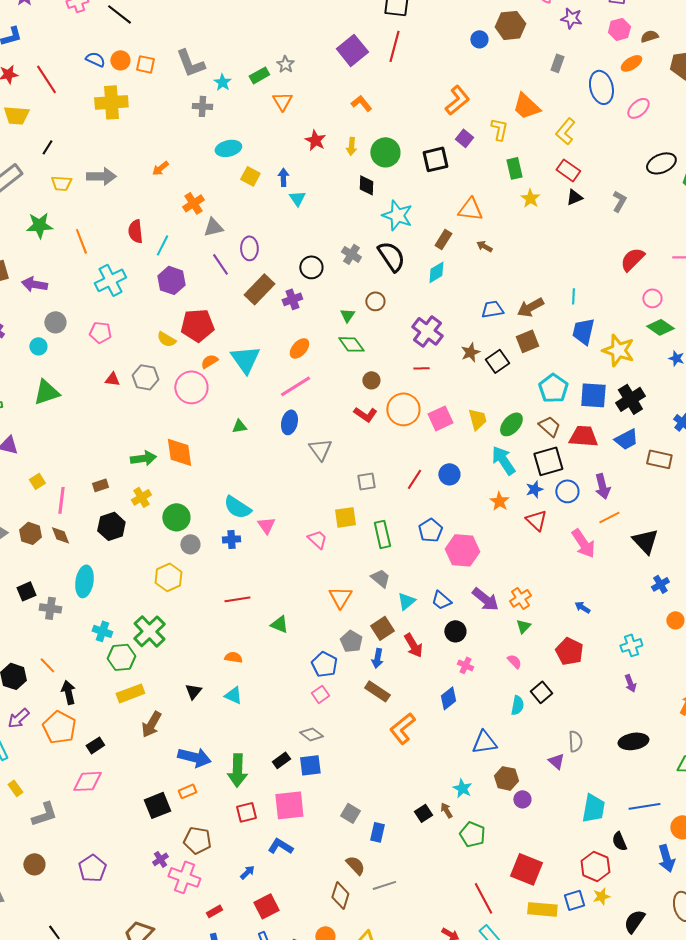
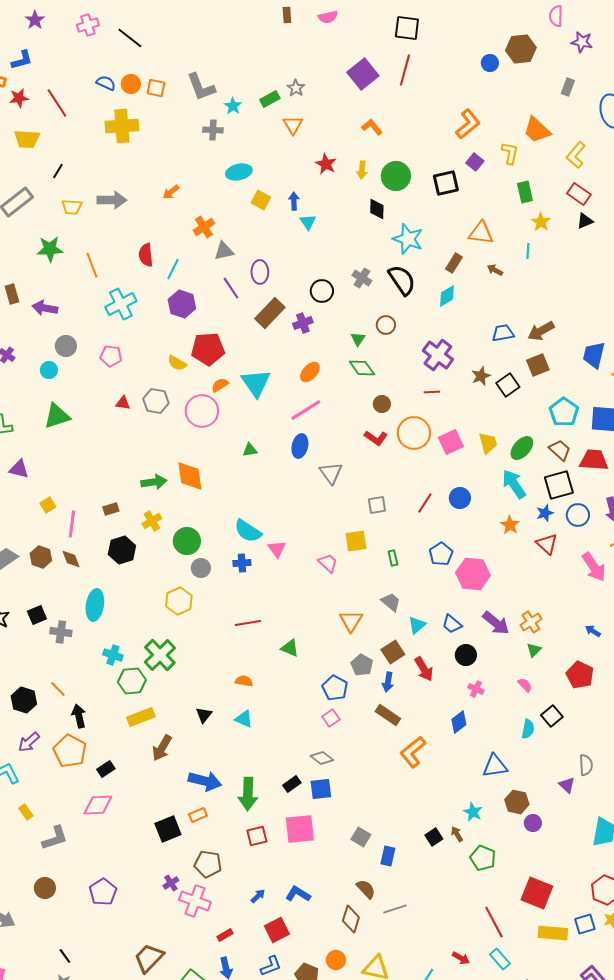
cyan line: (573, 296) -> (528, 251), moved
green rectangle: (382, 534) -> (393, 558), size x0.6
blue L-shape: (280, 846) -> (298, 894), moved

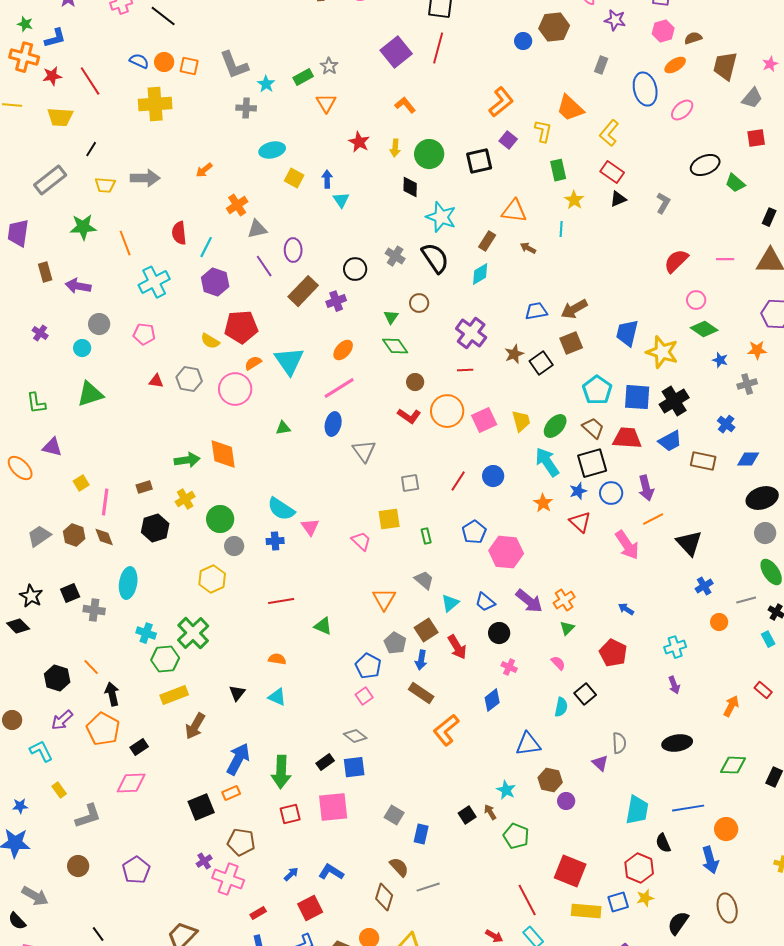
blue arrow: (205, 781) -> (238, 759), turned -76

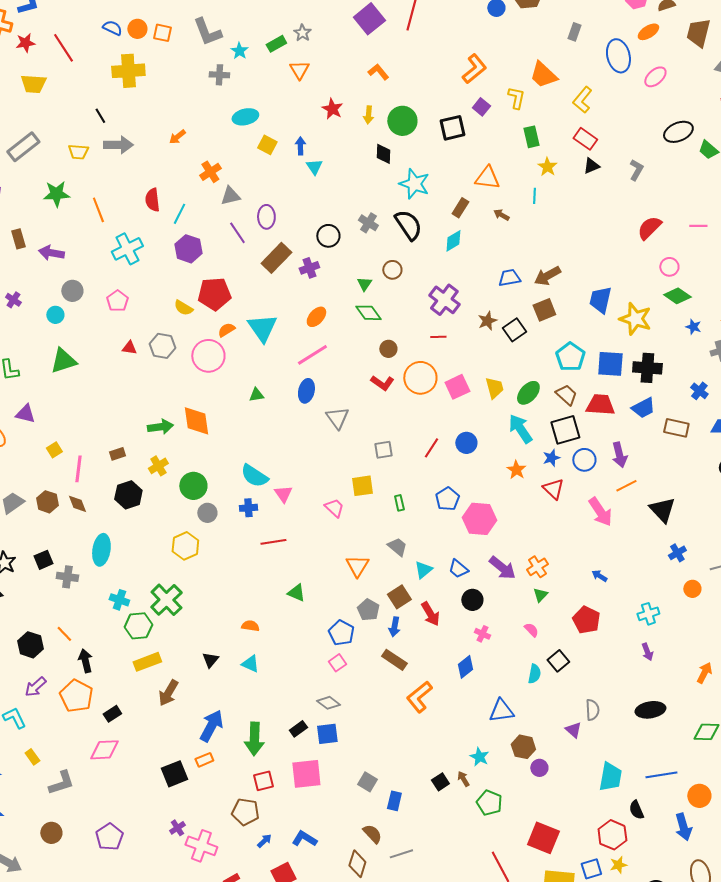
black line: (91, 149) -> (100, 116), moved, turned -63
pink pentagon: (144, 334) -> (117, 301), turned 30
black cross: (674, 401) -> (647, 368), turned 36
red line: (281, 601) -> (273, 542), moved
brown pentagon: (241, 842) -> (245, 812), moved

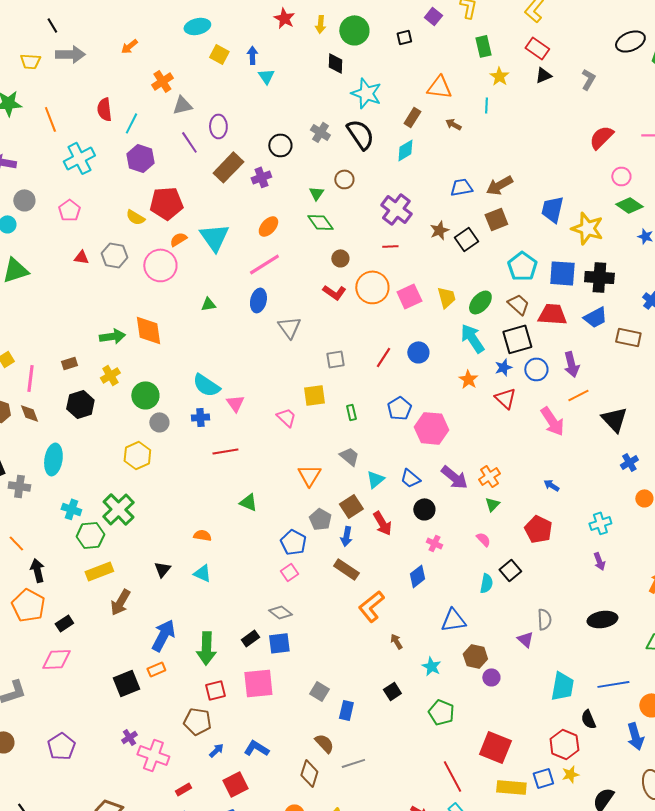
black square: (452, 128) -> (404, 37), size x0.6
brown arrow: (463, 779) -> (396, 641), moved

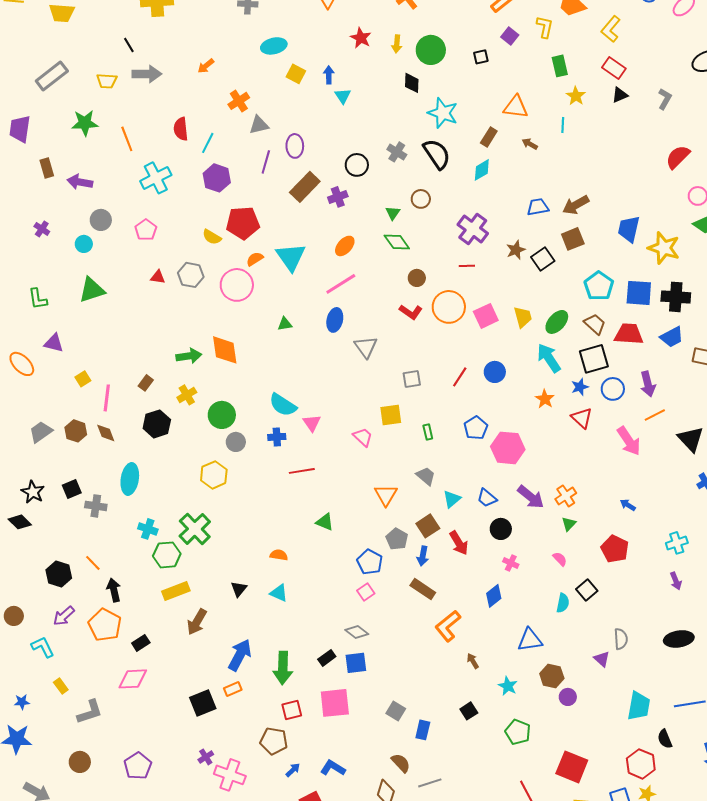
purple line: (189, 142) -> (266, 162), turned 50
brown rectangle: (69, 363) -> (146, 383), turned -35

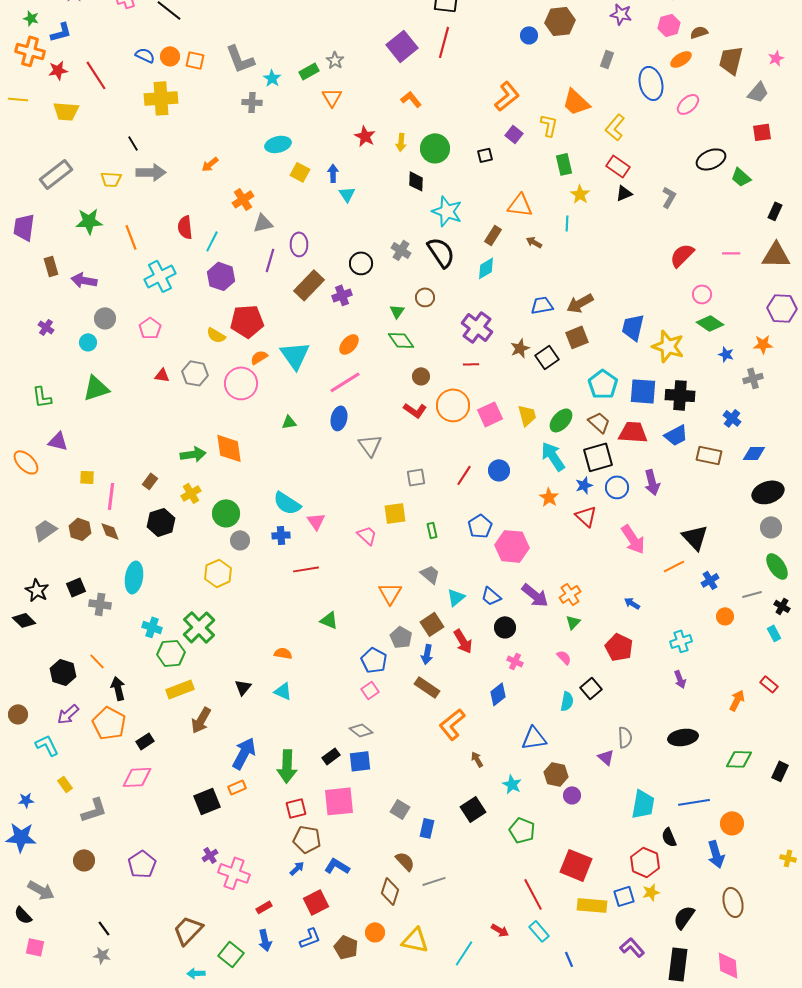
yellow square: (83, 379) -> (87, 477), turned 35
orange line: (655, 415) -> (674, 566), moved
black square: (469, 711) -> (473, 809), size x1.4
brown pentagon: (274, 741) -> (307, 839), moved

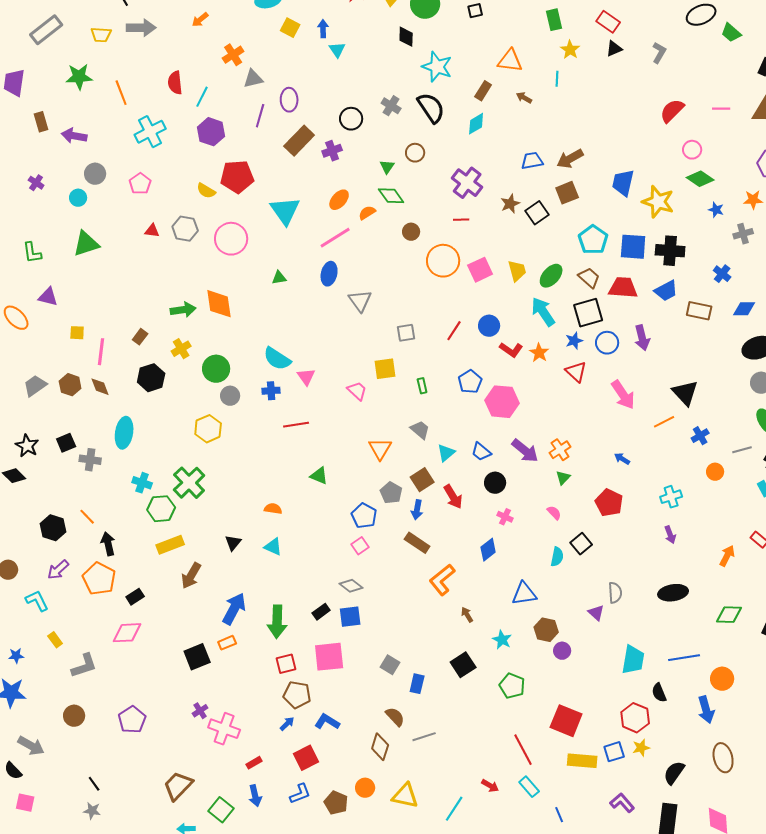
orange semicircle: (259, 357) -> (367, 213), moved
red L-shape: (415, 410) -> (511, 350), moved

